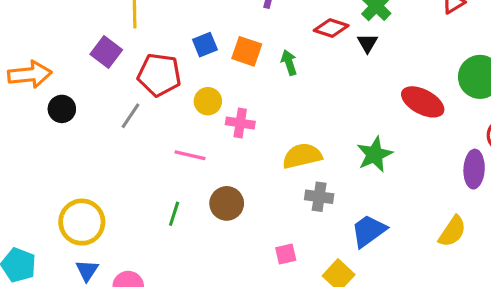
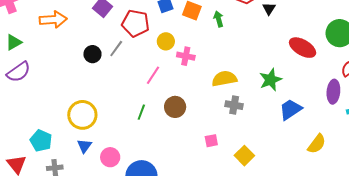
black circle: (62, 109) -> (92, 54), moved
pink line: (190, 155) -> (153, 75), turned -72
blue trapezoid: (369, 231) -> (290, 109), moved
yellow semicircle: (452, 231) -> (317, 144), moved

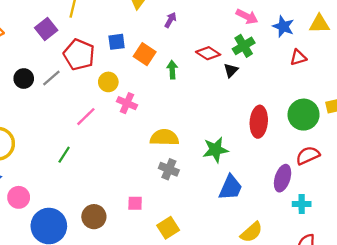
red ellipse: (303, 48) -> (259, 122), turned 52
brown circle: (175, 107) -> (94, 217), moved
blue trapezoid: (290, 109) -> (231, 188), turned 135

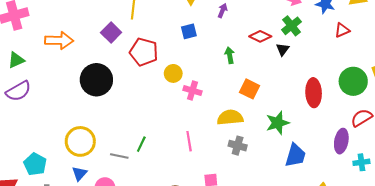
blue square: (117, 42) -> (189, 31), moved
orange square: (145, 54) -> (249, 89), moved
gray line: (51, 78) -> (119, 156), moved, turned 60
black circle: (24, 79) -> (96, 80), size x1.8
pink line: (86, 117) -> (189, 141), moved, turned -48

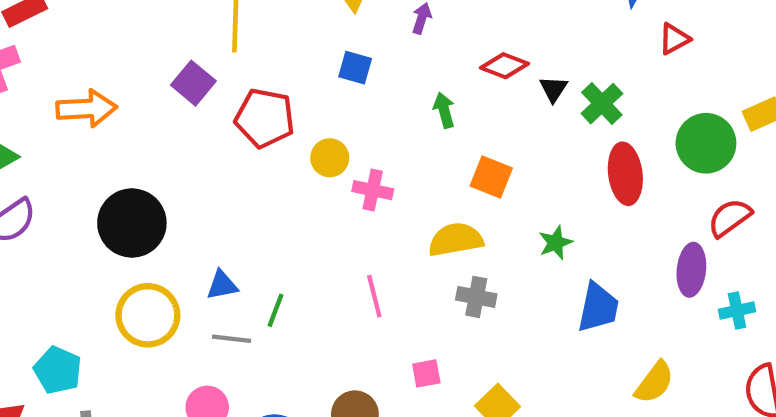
green cross: (291, 26) -> (602, 104), moved
blue square: (189, 31) -> (355, 68), turned 35
black circle: (96, 80) -> (132, 223), moved
green star: (278, 123) -> (556, 243), size x0.7
blue triangle: (79, 174) -> (222, 285), moved, turned 42

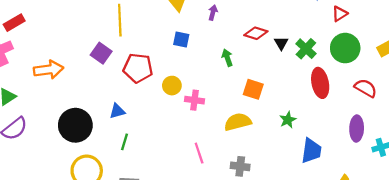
green circle: (706, 143) -> (345, 48), moved
red semicircle: (730, 218) -> (366, 88), moved, turned 70
blue triangle: (222, 285) -> (117, 111), moved
gray cross: (476, 297) -> (240, 166), moved
green line: (275, 310) -> (124, 142), moved

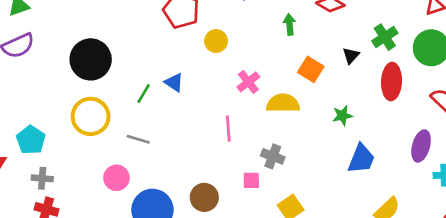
black triangle: (281, 43) -> (351, 56), moved
pink cross: (195, 100) -> (248, 82), moved, turned 30
blue triangle: (117, 111) -> (174, 82), moved, turned 35

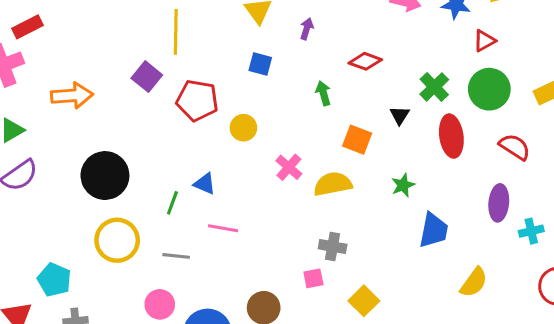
pink line: (228, 129) -> (223, 228), moved, turned -65

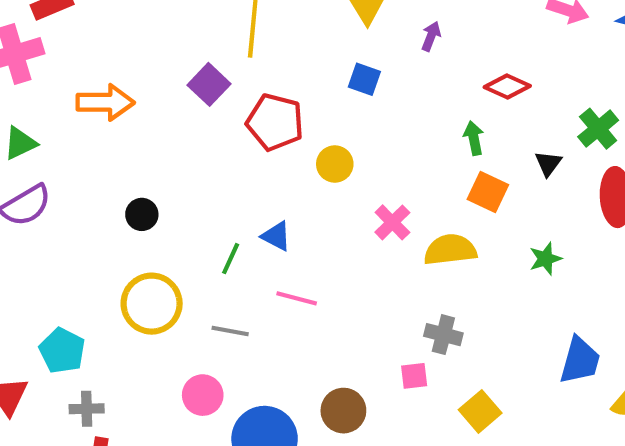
green arrow: (323, 93) -> (474, 138), moved
black circle: (105, 176) -> (142, 214), size x0.5
blue trapezoid: (434, 230) -> (580, 360), moved

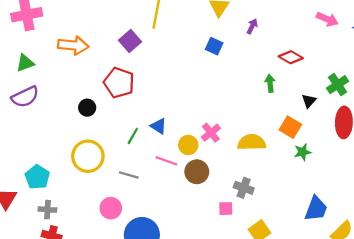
red pentagon: (275, 122) -> (119, 83), moved
yellow circle: (335, 164) -> (188, 145), moved
orange square: (488, 192) -> (290, 127), moved
pink cross: (392, 222) -> (211, 133), moved
brown circle: (343, 411) -> (197, 172), moved

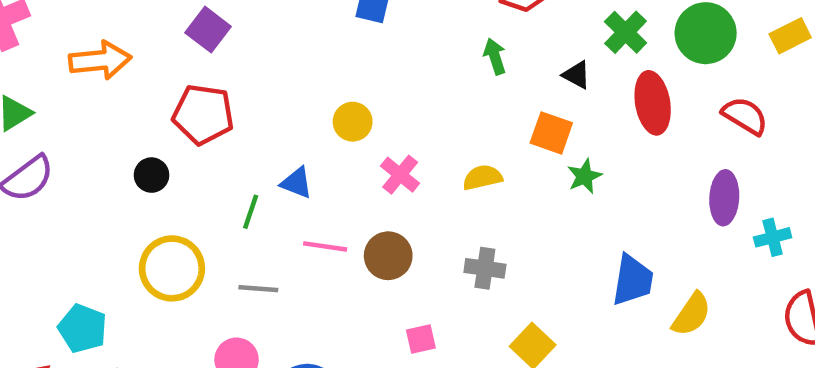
black triangle: (309, 101) -> (577, 75), turned -32
yellow semicircle: (252, 142) -> (482, 178), size x0.7
yellow circle: (188, 145) -> (353, 122), moved
pink square: (226, 209) -> (421, 339), moved

